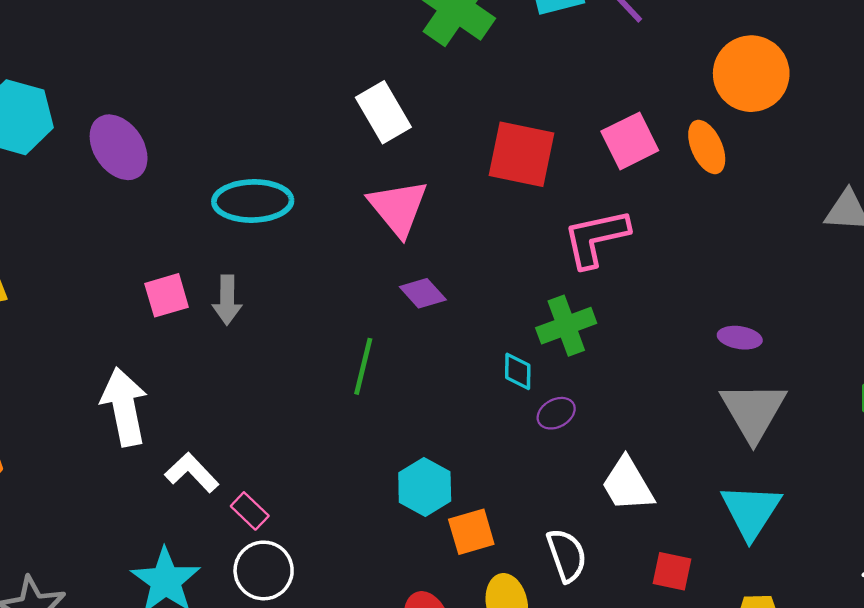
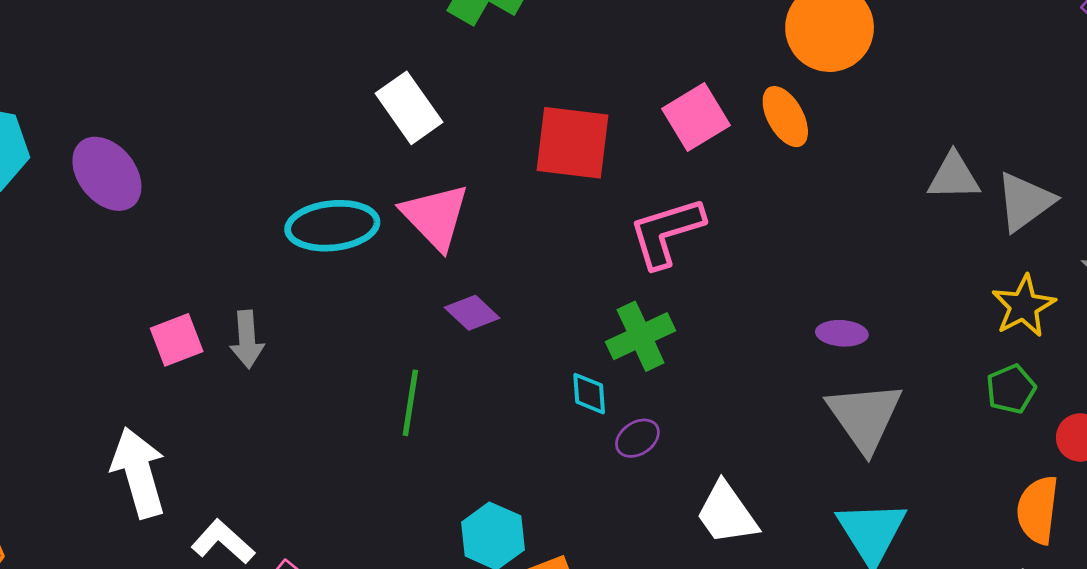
cyan ellipse: (253, 201) -> (332, 226), moved

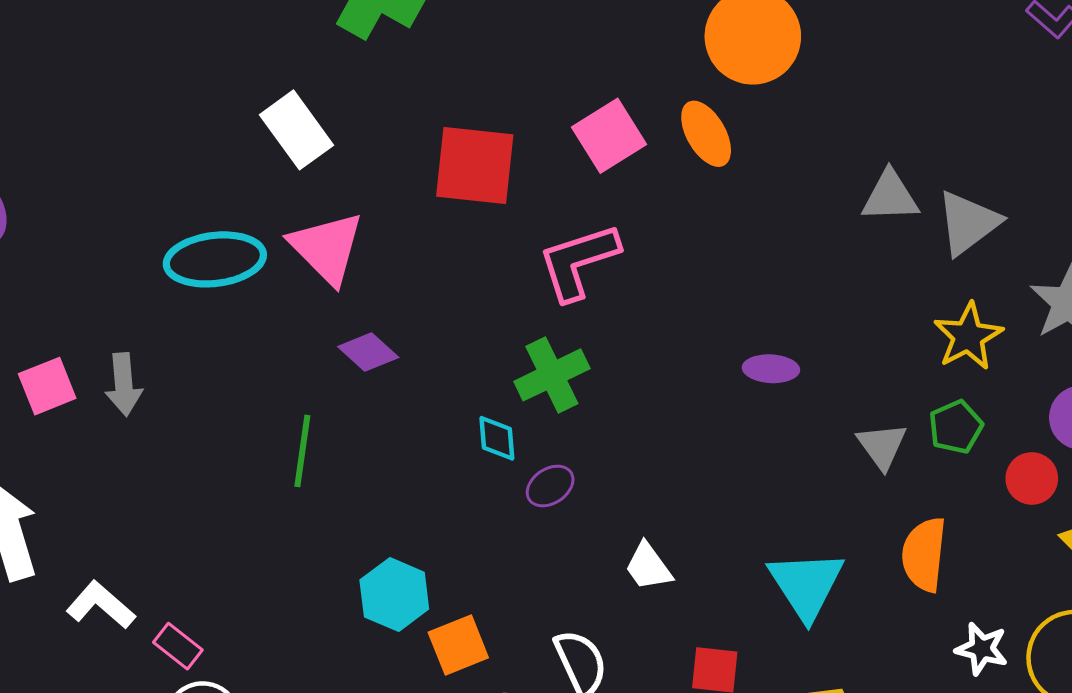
gray triangle: (865, 417) -> (882, 446), moved, size x0.6
orange semicircle: (1038, 510) -> (924, 554), moved
white trapezoid: (727, 513) -> (648, 567), size x0.7

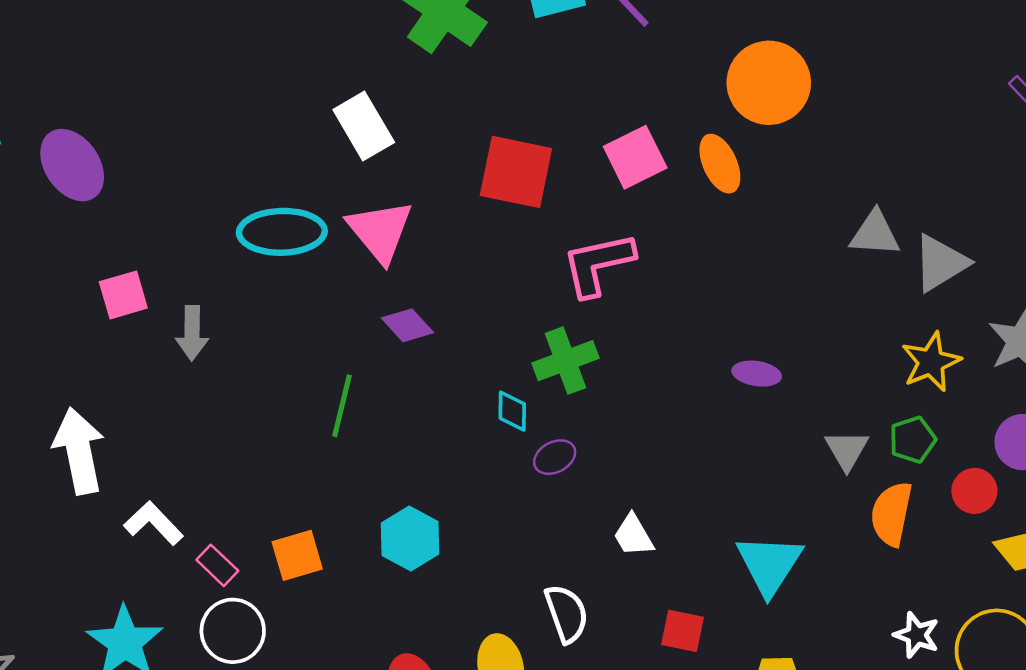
pink square: (47, 386) -> (123, 295), moved
orange semicircle: (924, 554) -> (891, 514), moved
orange square: (458, 645) -> (297, 555), moved

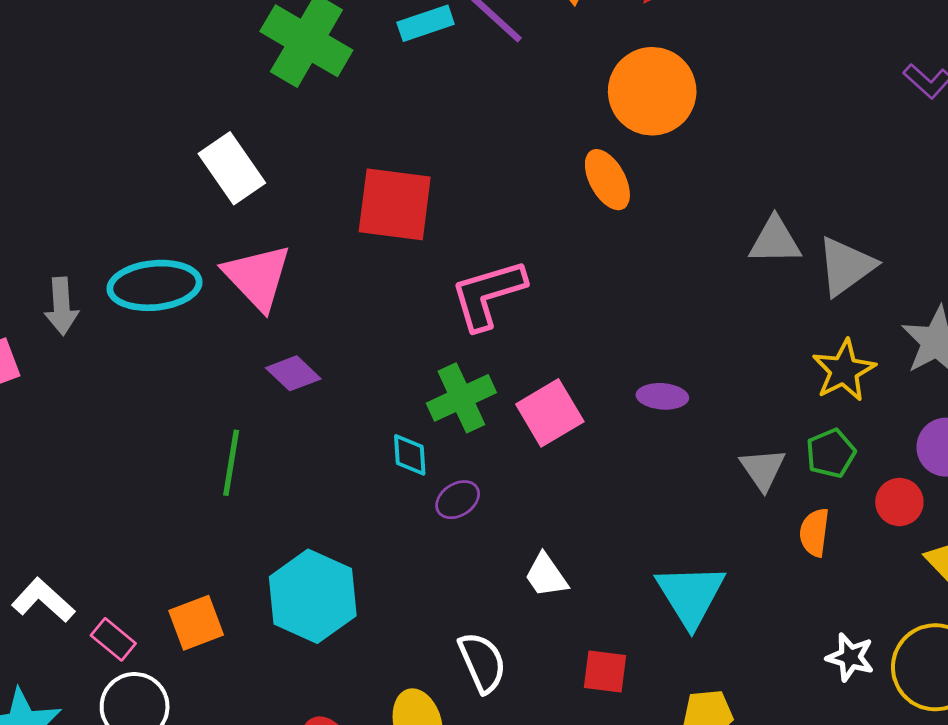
pink square: (635, 157) -> (550, 413), moved
gray arrow: (192, 333) -> (61, 306), moved
orange semicircle: (891, 514) -> (814, 532), size x0.7
cyan hexagon: (410, 539) -> (313, 596), size x1.4

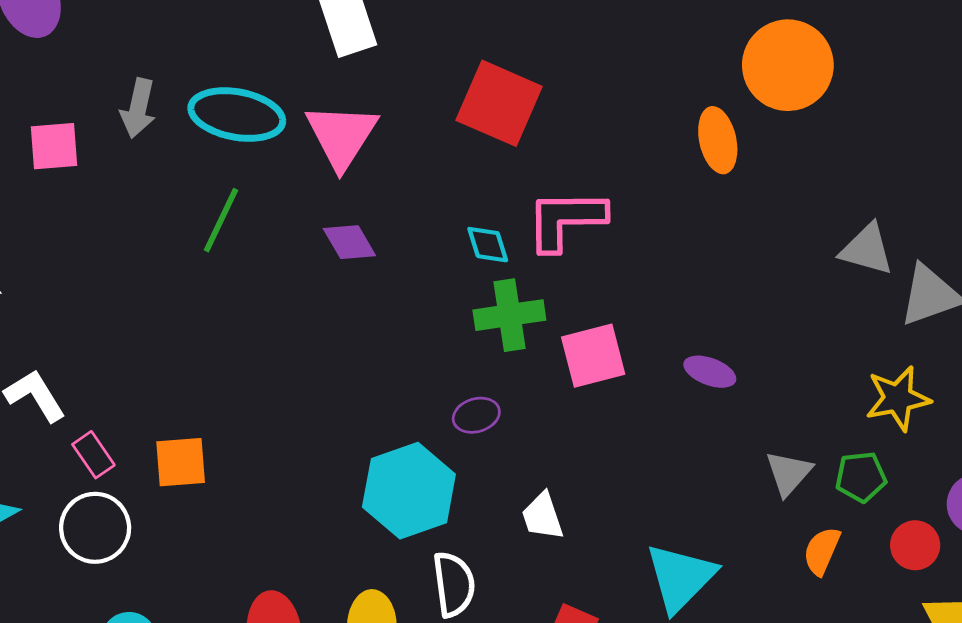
cyan diamond: (410, 455) -> (488, 245), moved, turned -30
green line: (231, 463) -> (221, 220), moved
cyan hexagon: (313, 596) -> (409, 491), moved

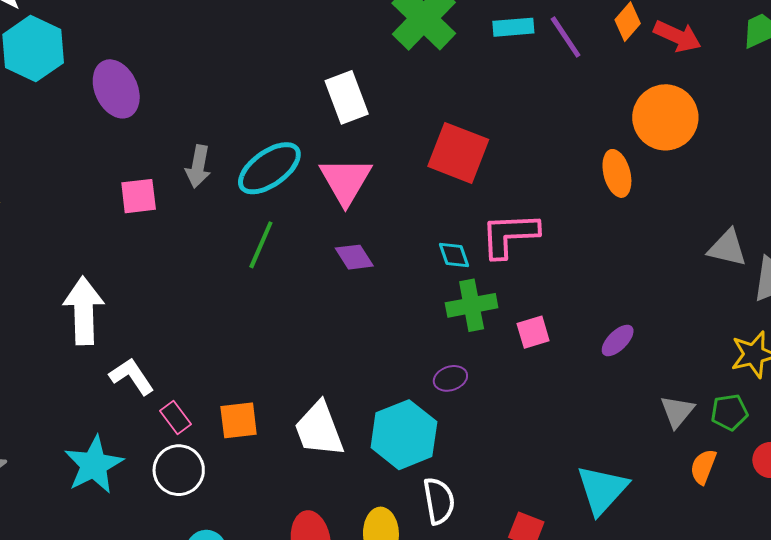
cyan ellipse: (237, 115) -> (269, 168), turned -44
pink square: (593, 356) -> (533, 332), size x0.7
purple ellipse: (710, 372) -> (618, 341), turned -63
white trapezoid: (542, 516) -> (319, 429), moved, size x1.6

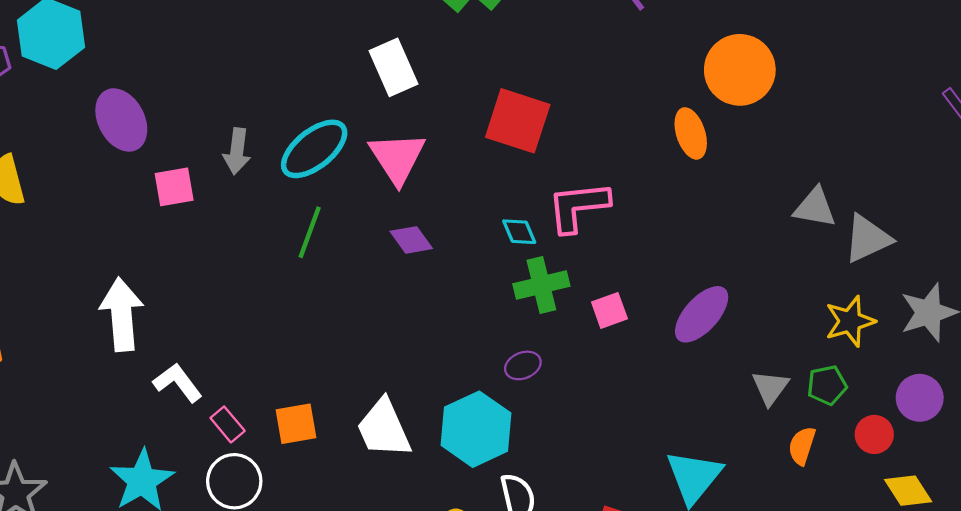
purple ellipse: (116, 89) -> (121, 120), moved
purple ellipse: (618, 341) -> (702, 314), size x1.6

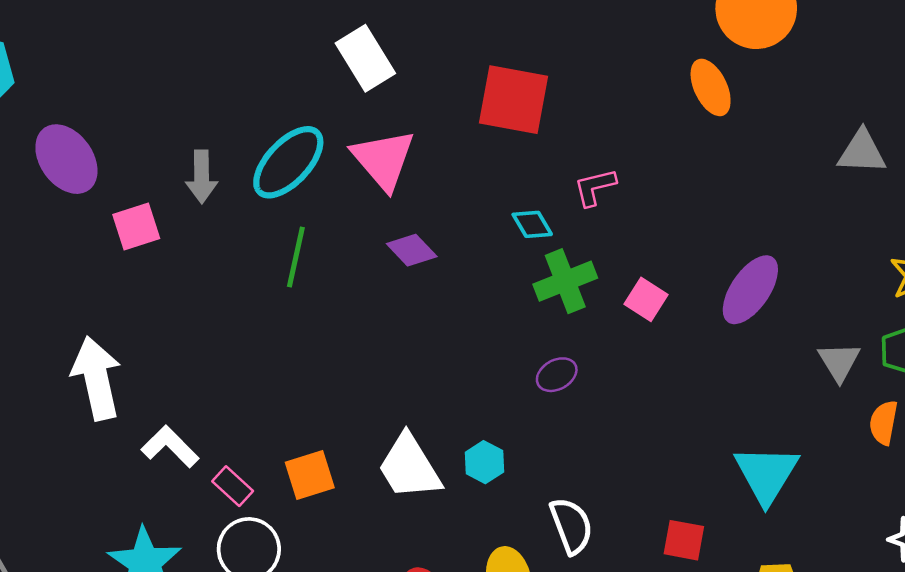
pink L-shape: (578, 207) -> (595, 187), size x0.6
pink square: (609, 310) -> (646, 299), turned -30
cyan hexagon: (476, 429) -> (484, 462), moved, size x0.5

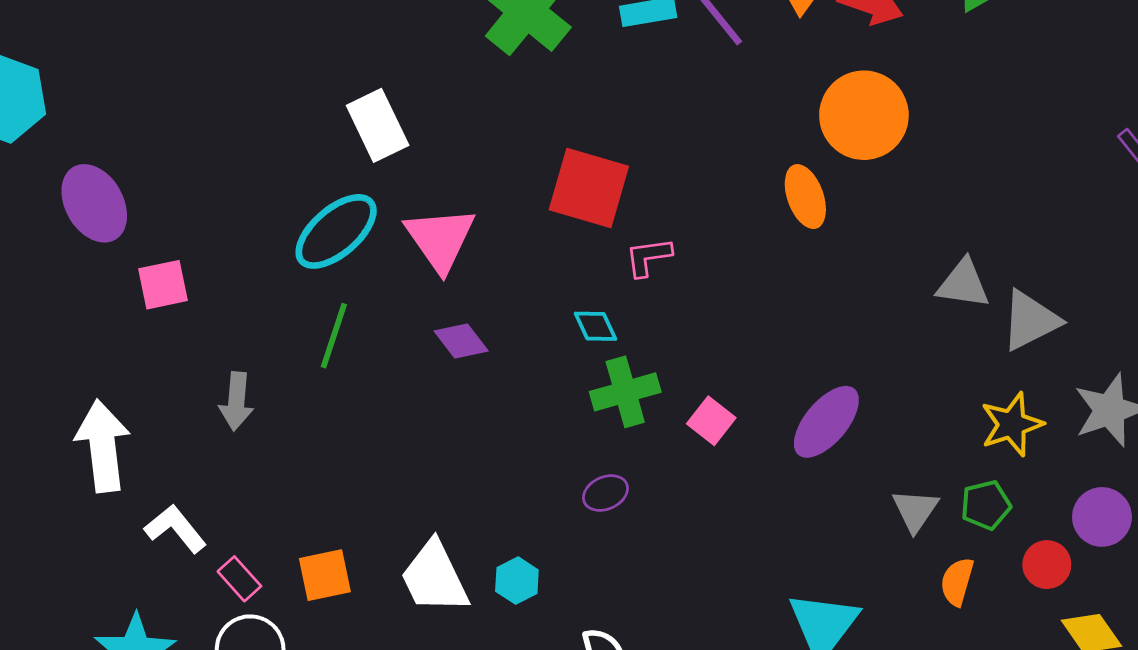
white rectangle: (365, 58) -> (378, 125), moved
gray arrow: (202, 177) -> (236, 401), moved
pink L-shape: (595, 187) -> (648, 257), moved

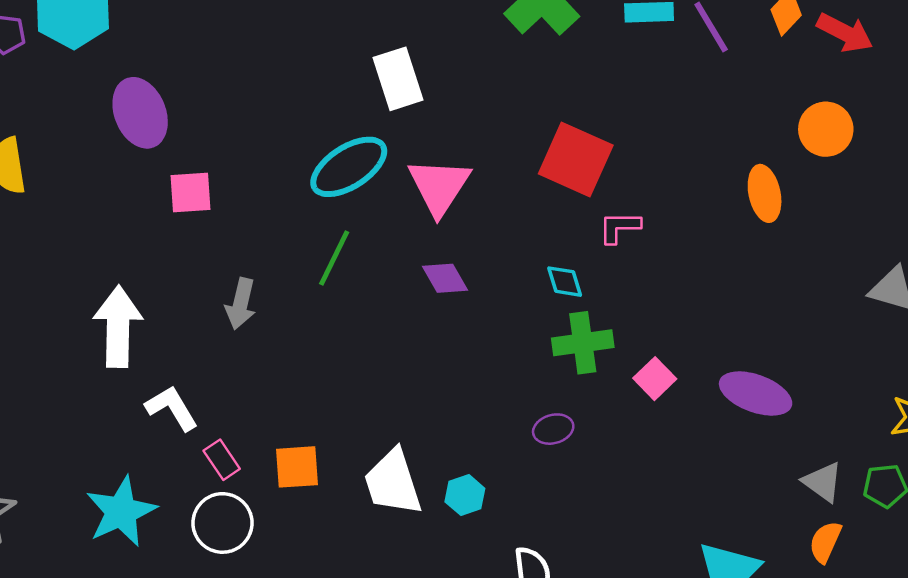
orange circle: (864, 115) -> (826, 129), size x0.7
purple ellipse: (826, 422) -> (756, 393), turned 62
gray triangle: (915, 510) -> (823, 482), turned -36
orange semicircle: (957, 582) -> (825, 542), moved

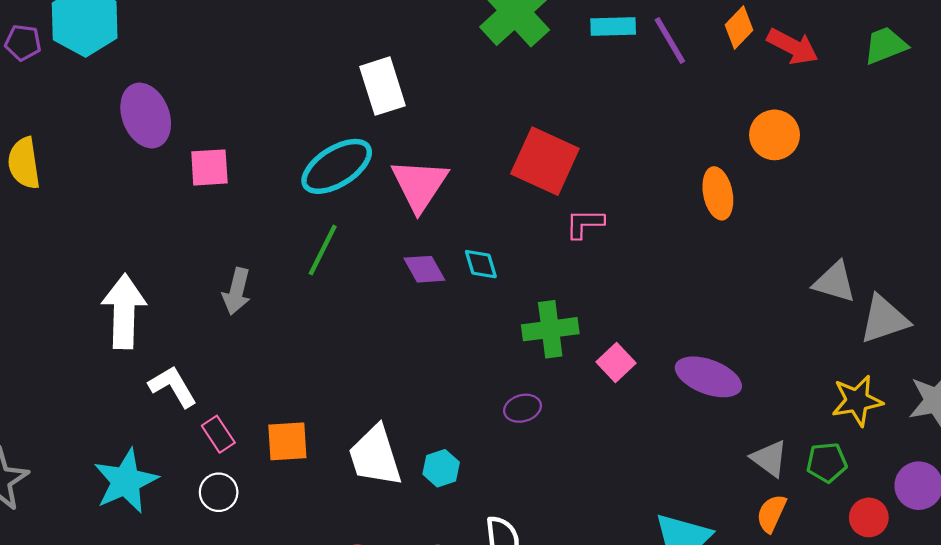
pink square: (190, 193) -> (209, 167), moved
cyan diamond: (565, 282) -> (481, 264), moved
white circle: (222, 523) -> (219, 492), size x0.7

